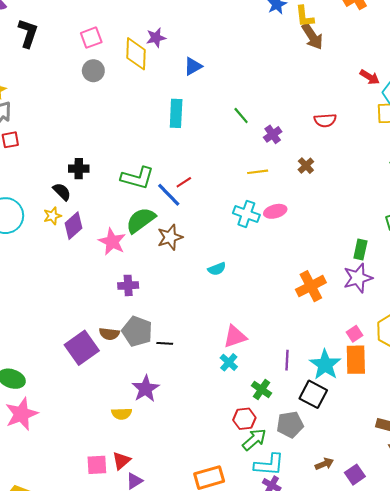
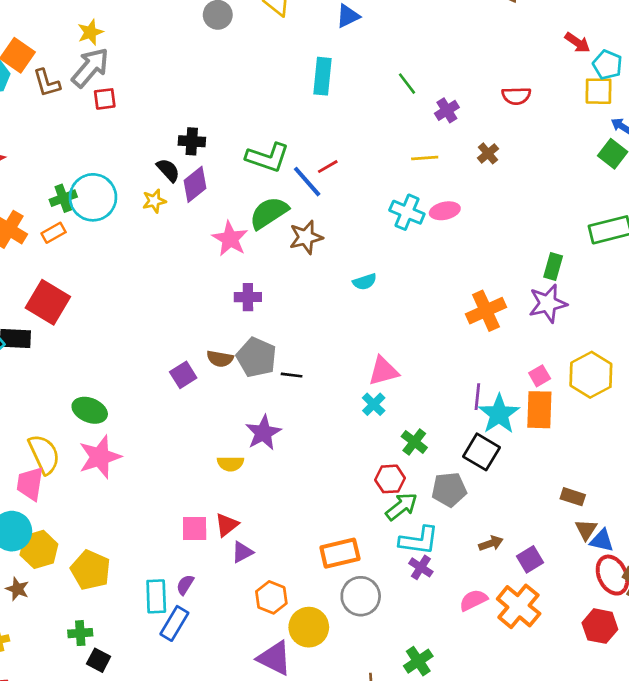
purple diamond: (74, 226) -> (195, 184), moved
purple square: (82, 348) -> (183, 375), size x0.6
purple line: (287, 360) -> (477, 397), moved

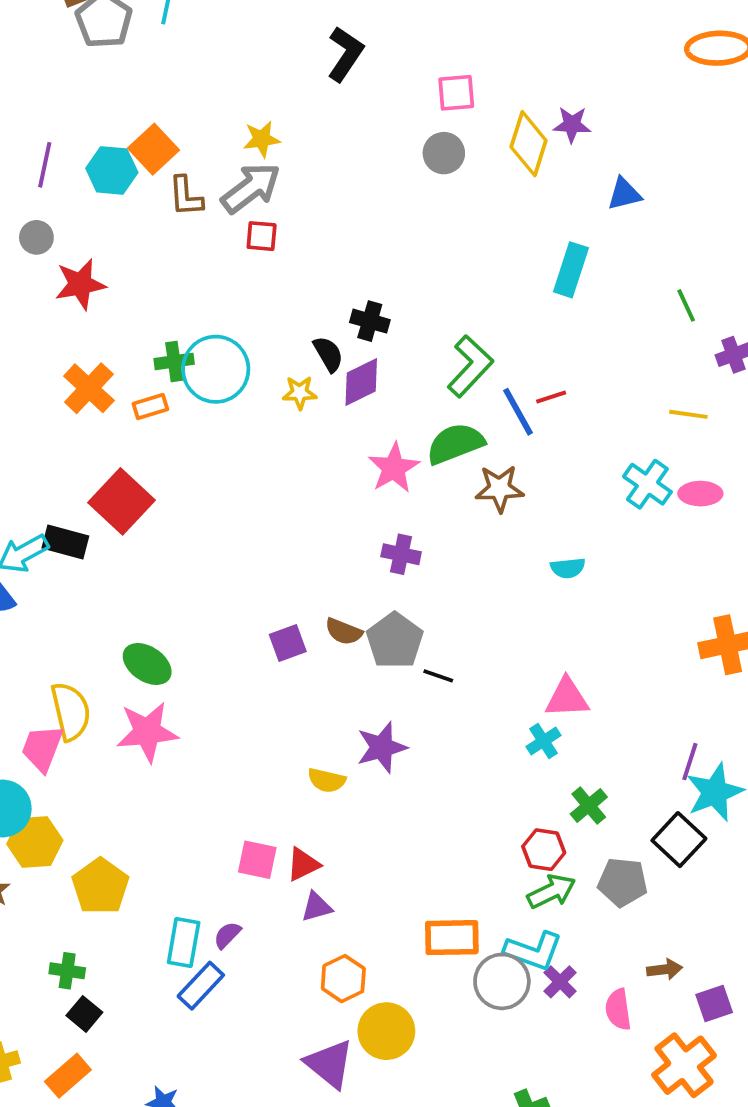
green L-shape: (267, 157) -> (470, 366), turned -78
cyan L-shape: (419, 540) -> (533, 951), moved
gray circle: (361, 596) -> (502, 981), moved
pink semicircle: (473, 600) -> (618, 1009), moved, turned -84

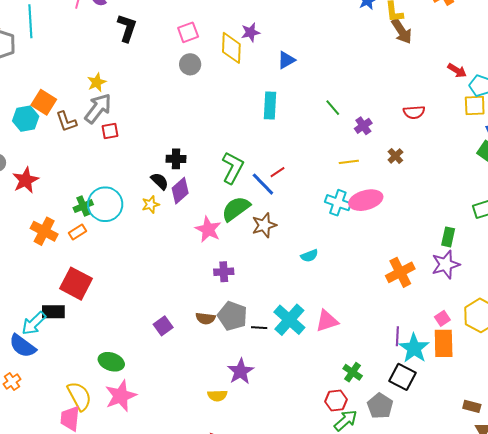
pink ellipse: (700, 494) -> (366, 200), size x1.5
purple square: (288, 643) -> (163, 326), moved
cyan cross: (543, 741) -> (289, 320), moved, size x1.8
gray pentagon: (623, 882) -> (380, 406), turned -30

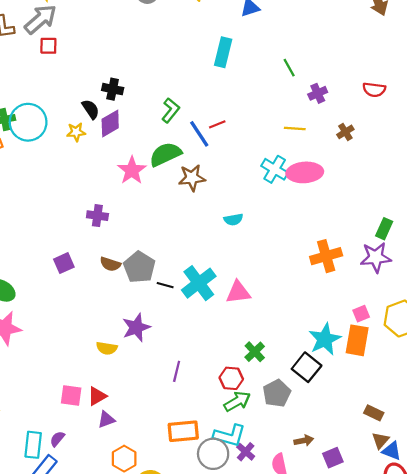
green L-shape: (233, 168) -> (171, 110), size x0.7
purple cross: (224, 272) -> (97, 216), moved
purple line: (397, 336) -> (177, 371), moved

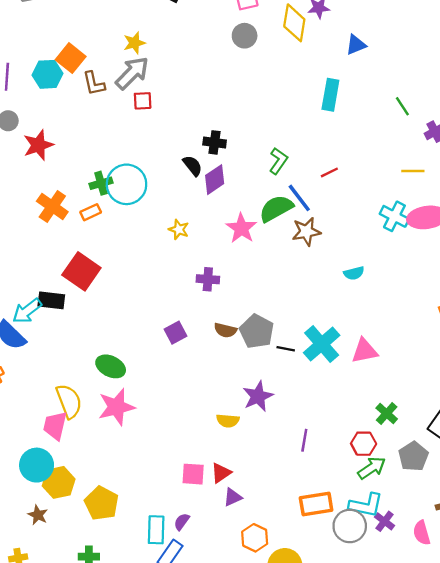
yellow star: (76, 132) -> (179, 229), moved, turned 30
blue line: (199, 134) -> (299, 198), moved

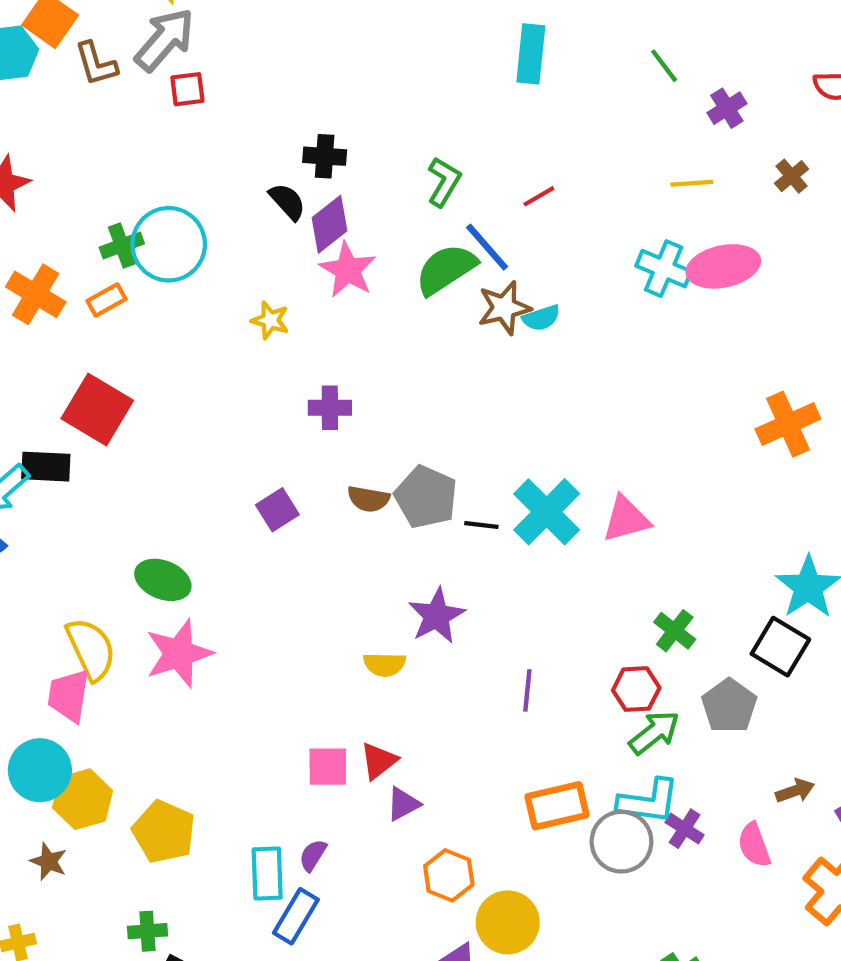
pink star: (241, 228) -> (348, 270), moved
cyan semicircle: (354, 273) -> (541, 318), moved

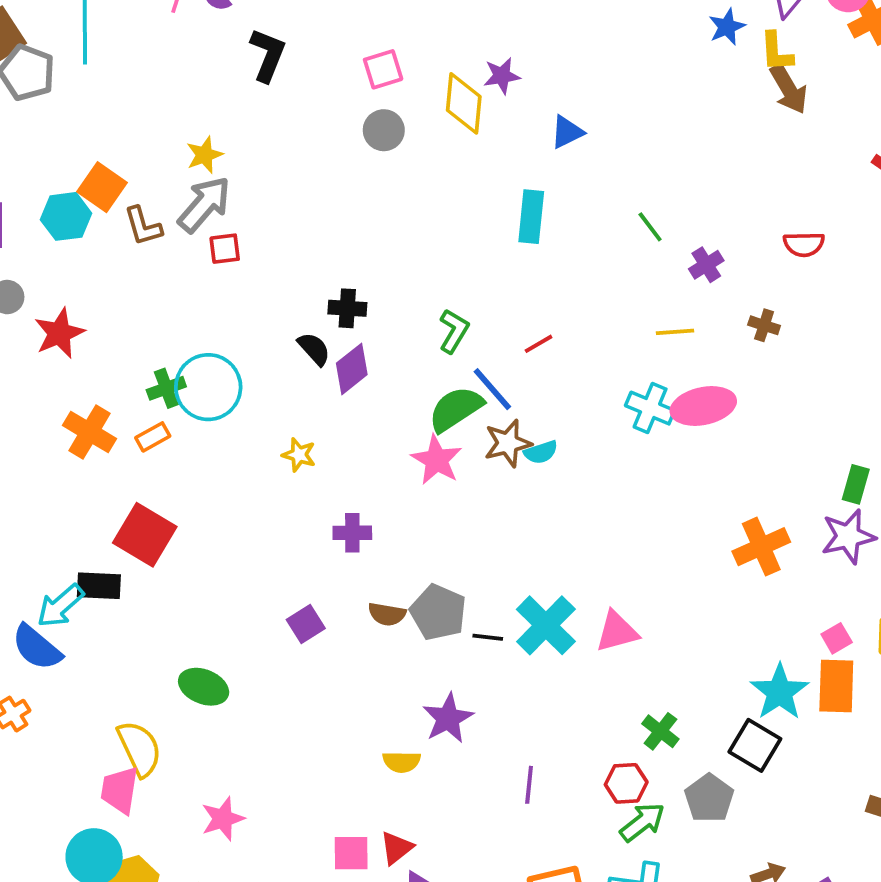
brown cross: (792, 176) -> (764, 325), turned -32
pink star: (348, 270) -> (437, 460), moved
pink star: (179, 653) -> (223, 819), moved, size x0.7

